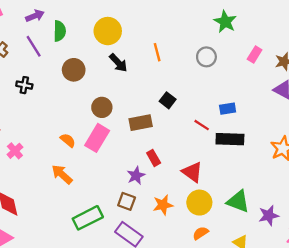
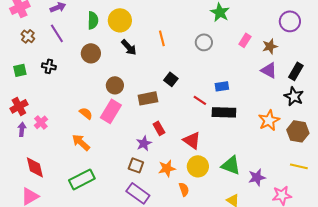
green semicircle: (60, 31) -> (93, 20), moved
green rectangle: (88, 218) -> (82, 179), moved
orange semicircle: (201, 233) -> (184, 189), moved, turned 104

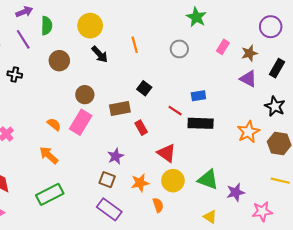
green semicircle: (93, 20) -> (47, 26), moved
black rectangle: (296, 71) -> (277, 68), moved
red rectangle: (159, 128) -> (141, 128), moved

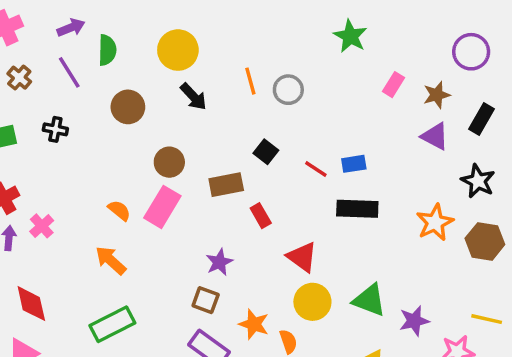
gray circle: (179, 49) -> (288, 90), moved
red line: (175, 111) -> (316, 169), moved
yellow line: (280, 181) -> (487, 319), moved
orange star: (140, 183) -> (254, 324), moved, turned 30

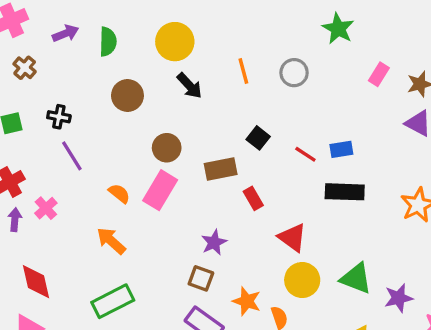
purple arrow: (71, 28) -> (65, 33), moved
purple line: (69, 72) -> (72, 156), moved
gray circle: (288, 90) -> (294, 73), moved

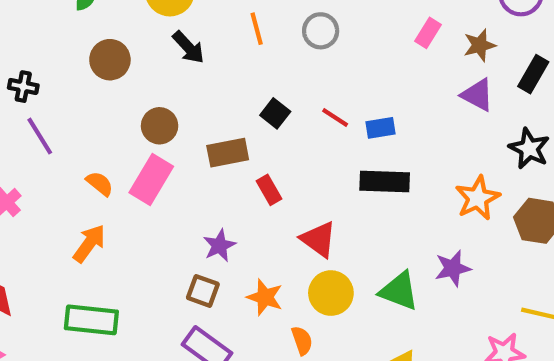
red line: (305, 154) -> (335, 118), moved
orange arrow: (111, 241) -> (89, 243), turned 84
purple star: (399, 298) -> (453, 268), moved
green rectangle: (113, 301) -> (91, 320), turned 33
orange star: (247, 301) -> (265, 297), moved

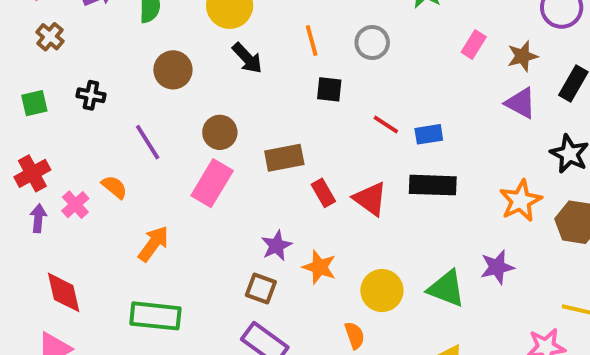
black square: (275, 113) -> (329, 89), moved, turned -32
purple line: (40, 136) -> (148, 142), moved
orange semicircle: (100, 184) -> (114, 187), moved
red triangle: (319, 239) -> (370, 199), moved
orange star: (265, 297) -> (319, 267), moved

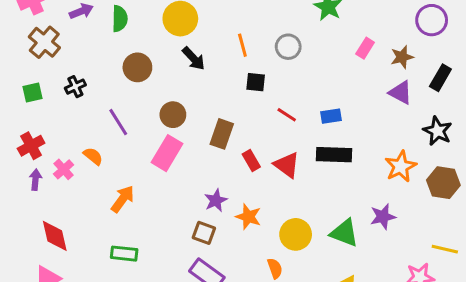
brown cross: (50, 37) -> (44, 42), size x1.5
black cross: (91, 95) -> (75, 87), turned -36
red line: (386, 125) -> (287, 115), moved
brown rectangle: (284, 158) -> (222, 134), turned -60
green rectangle: (155, 316) -> (124, 254), size x0.7

